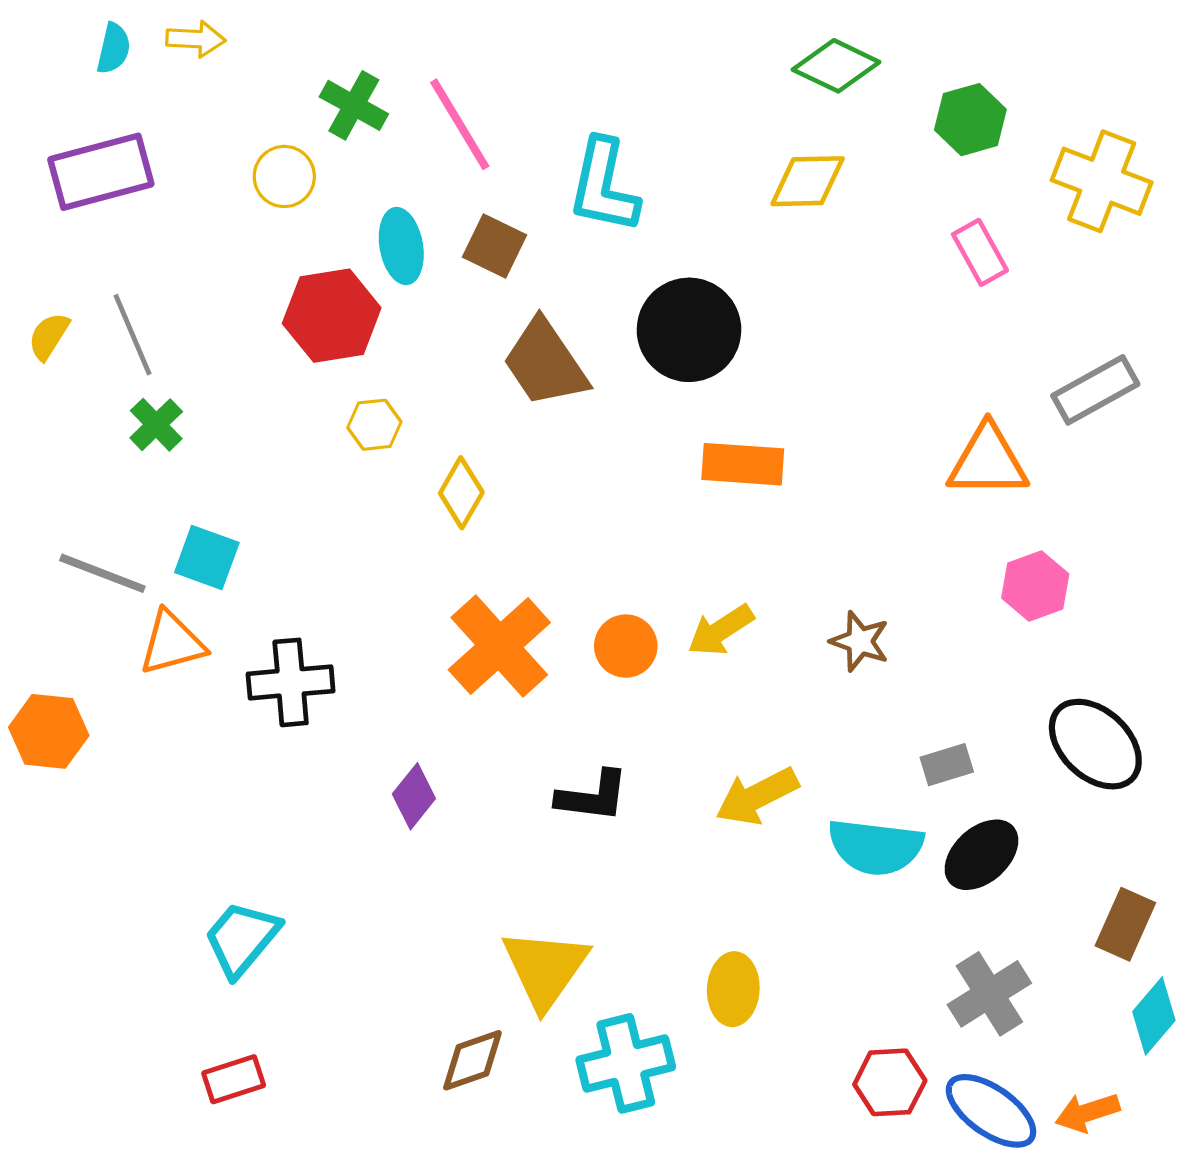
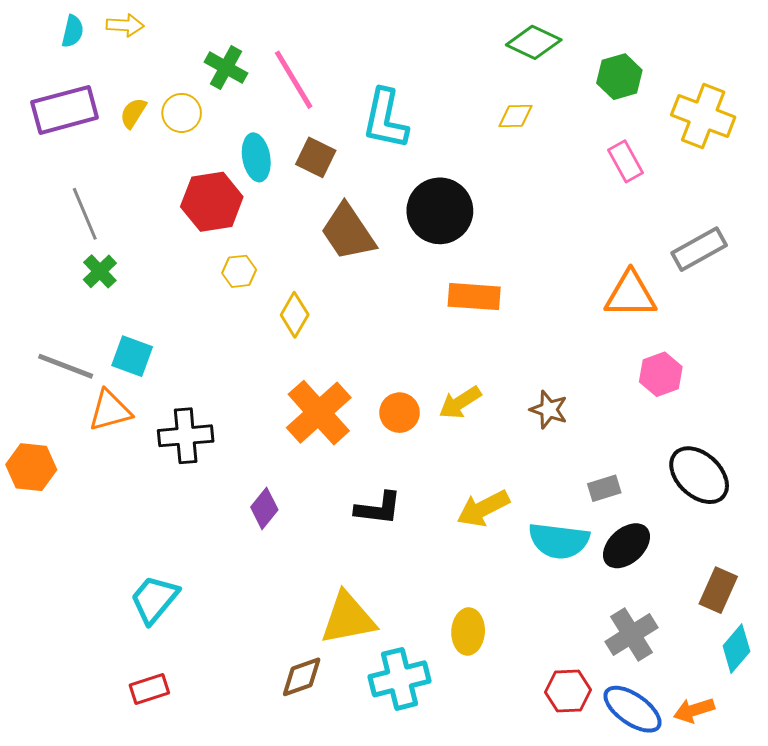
yellow diamond: (808, 181) -> (515, 116), size x0.7
yellow semicircle: (49, 336) -> (133, 113), moved
yellow triangle: (545, 969) -> (348, 618), turned 44

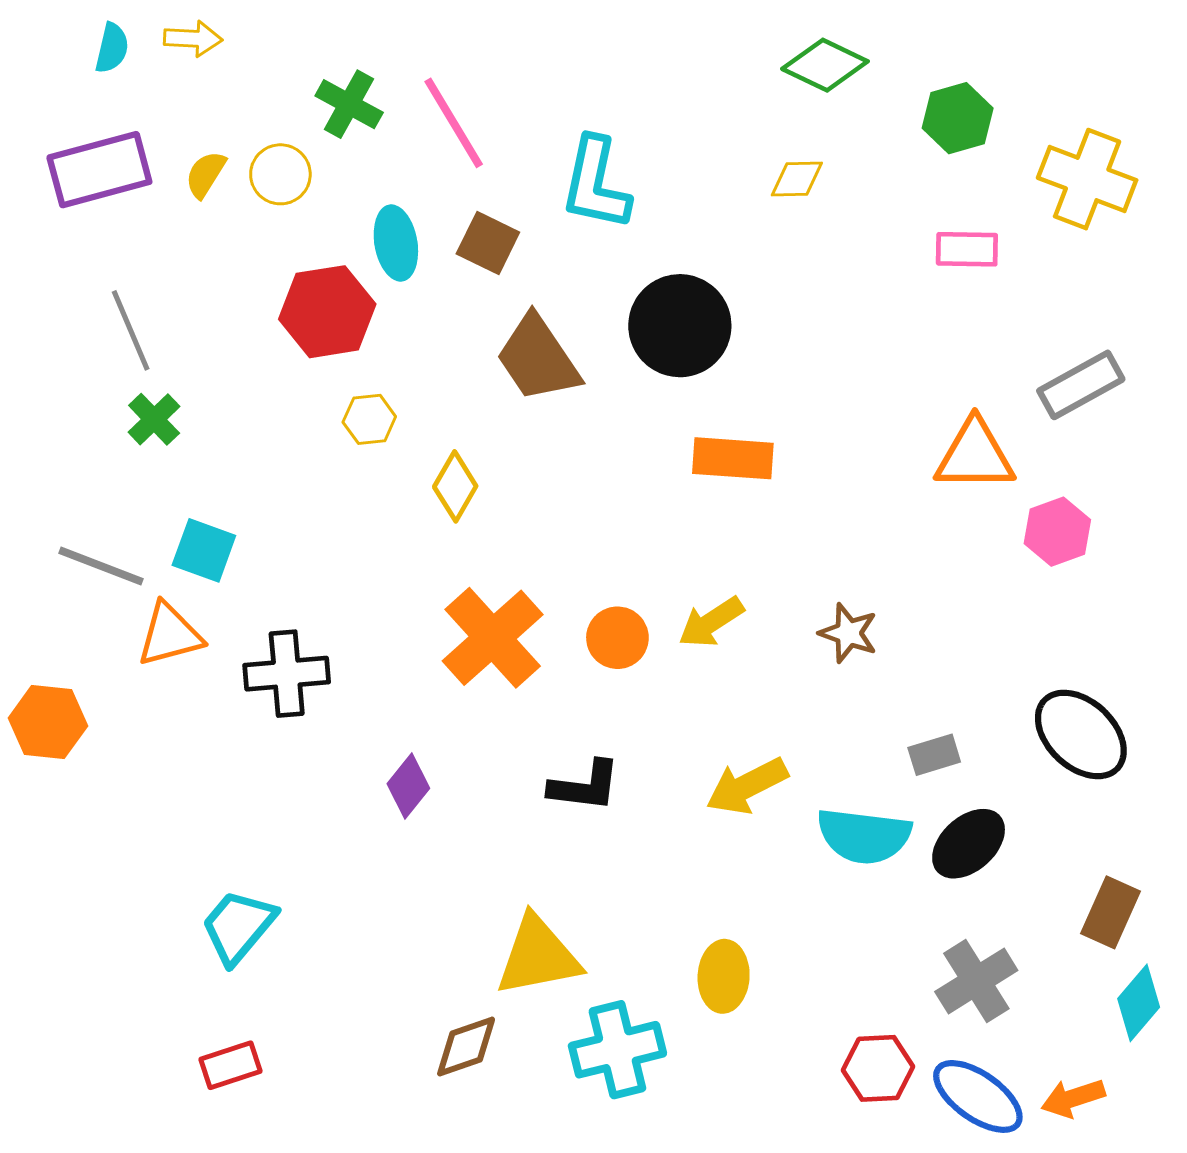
pink rectangle: (625, 161) -> (967, 249), turned -60
pink hexagon: (661, 374) -> (1057, 532), moved

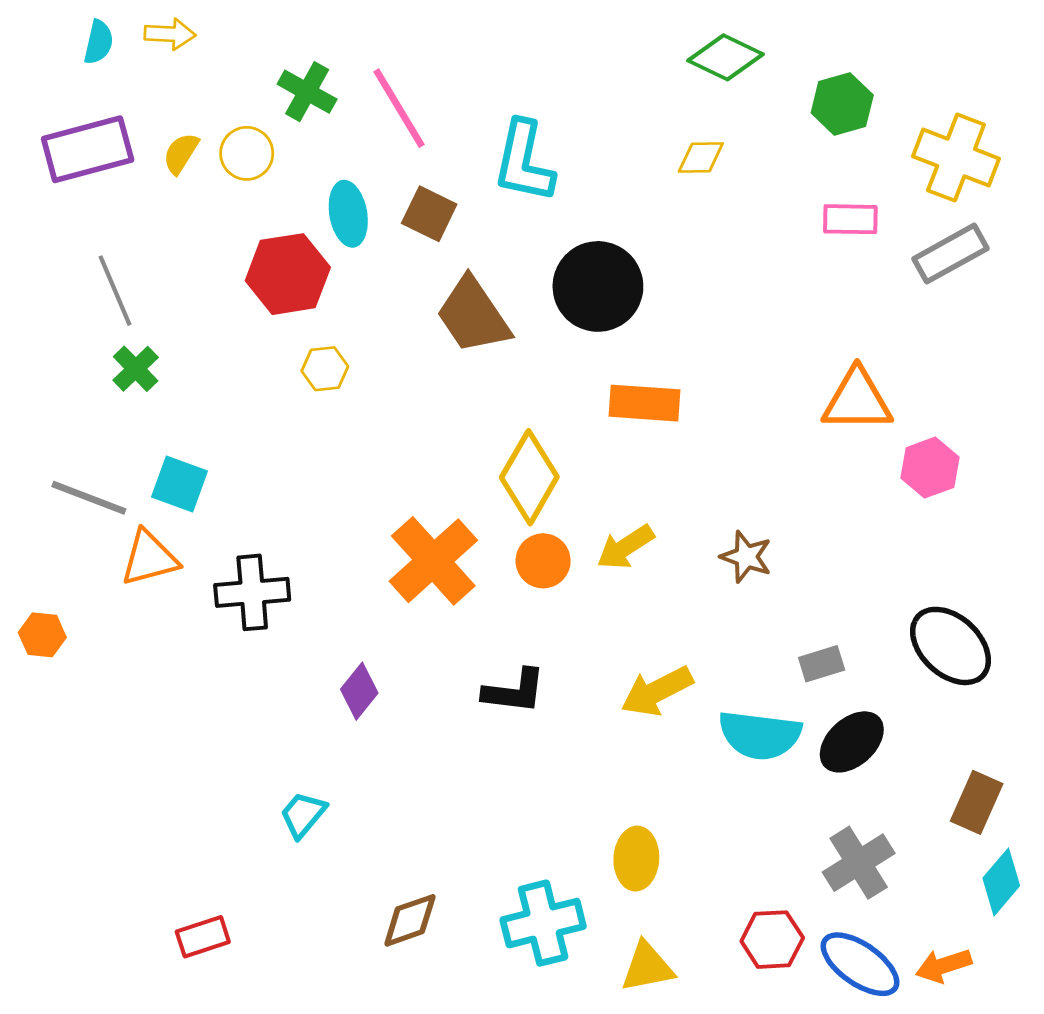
gray rectangle: (1081, 385) -> (951, 254), moved
yellow diamond: (455, 486) -> (529, 477), moved, size x1.5
orange hexagon: (48, 722) -> (42, 635), size x0.7
cyan trapezoid: (238, 926) -> (303, 815), moved, size x0.7
yellow triangle: (538, 956) -> (647, 967), moved, size x0.7

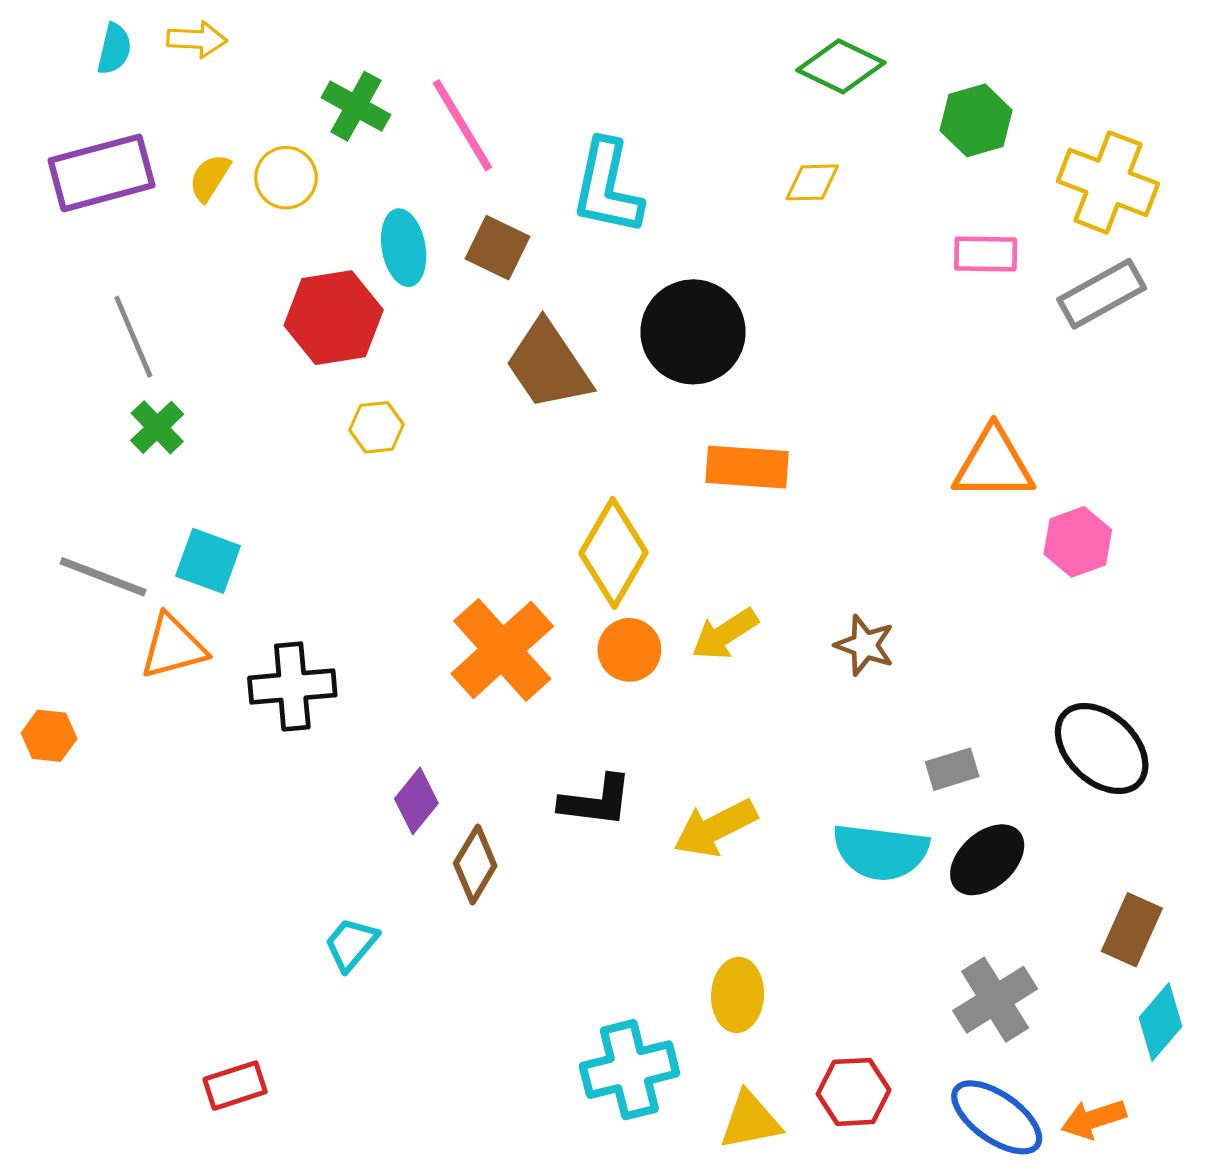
yellow arrow: (657, 691) -> (715, 828), moved
brown diamond: (410, 920) -> (475, 865), moved, turned -40
red hexagon: (772, 940) -> (854, 1092), moved

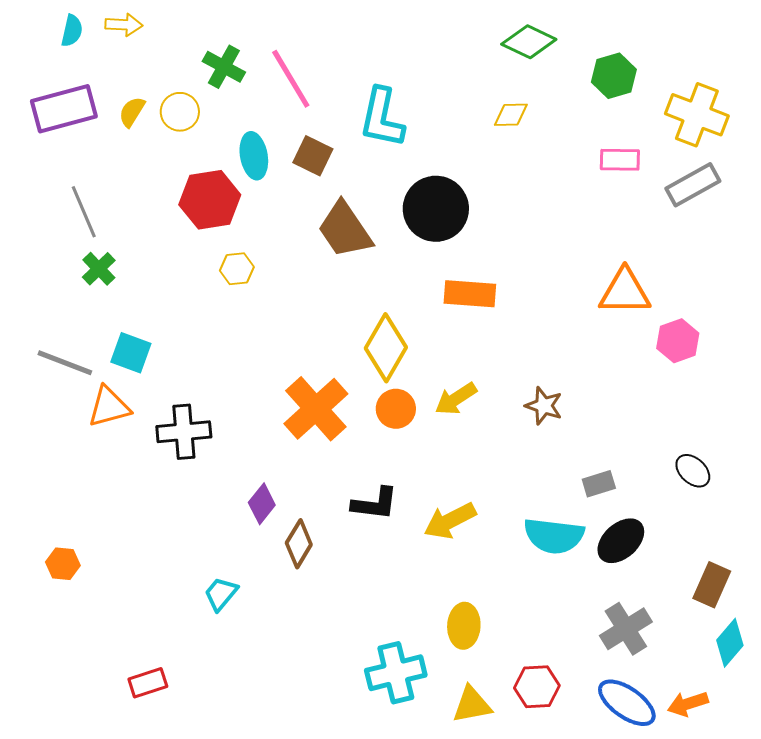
orange hexagon: (49, 736) -> (63, 564), moved
black ellipse: (1102, 748) -> (693, 471), size x0.6

